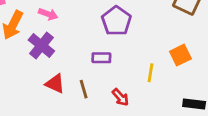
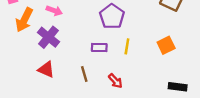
yellow line: (150, 73) -> (127, 46), moved
red triangle: (55, 84) -> (46, 69), moved

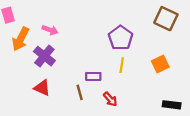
purple pentagon: (112, 16) -> (120, 38), moved
purple rectangle: (99, 48) -> (93, 76), moved

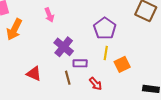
pink arrow: (50, 30) -> (49, 15), moved, turned 48
purple cross: (44, 56) -> (64, 47), moved
orange square: (160, 64) -> (122, 64), moved

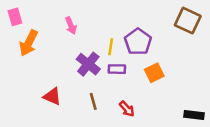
yellow line: (106, 53) -> (111, 47), moved
purple rectangle: (80, 63) -> (117, 69), moved
orange square: (122, 64) -> (154, 73), moved

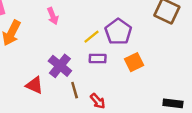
yellow line: (111, 47) -> (92, 37), turned 42
purple cross: (88, 64) -> (60, 66), moved
red arrow: (127, 109) -> (98, 101), moved

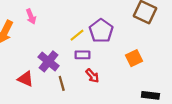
pink arrow: (53, 16) -> (31, 17), moved
orange square: (134, 62) -> (134, 58), moved
red arrow: (98, 101) -> (92, 76), moved

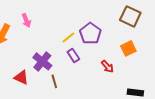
purple rectangle: (82, 55) -> (73, 55), turned 56
orange square: (134, 58) -> (128, 48), moved
red arrow: (92, 76) -> (107, 66), moved

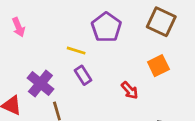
purple pentagon: (90, 33) -> (106, 27), moved
yellow line: (68, 37) -> (76, 51), turned 56

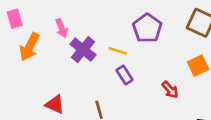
purple cross: (40, 83) -> (83, 50), moved

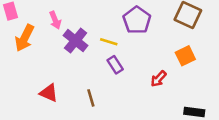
red arrow: (170, 90) -> (159, 79), turned 84

